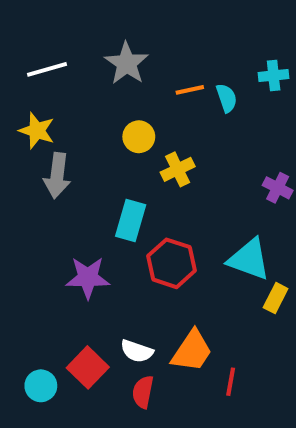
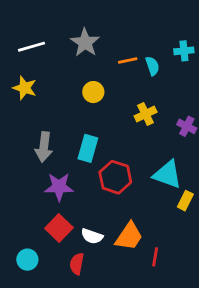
yellow cross: (178, 169) -> (146, 114), moved
gray arrow: (57, 176) -> (44, 147), moved
red square: (88, 367) -> (59, 228), moved
red semicircle: (143, 392) -> (77, 264), moved

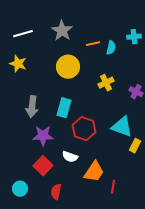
cyan semicircle: (152, 66) -> (111, 48), turned 32
yellow circle: (93, 92) -> (68, 67), size x1.5
white semicircle: (92, 236) -> (70, 157), moved

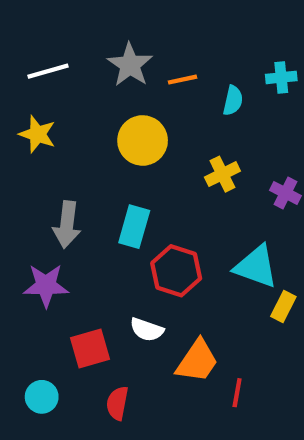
orange line: (93, 44) -> (182, 80), moved
purple star: (43, 136) -> (46, 285), moved
red square: (43, 166) -> (90, 349), turned 30

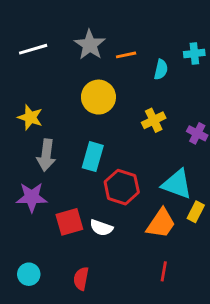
yellow star: (37, 134) -> (30, 117), moved
red square: (90, 349) -> (69, 222), moved
orange trapezoid: (197, 361) -> (161, 223), moved

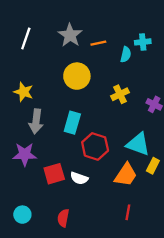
white line: (33, 49) -> (26, 39), turned -55
cyan cross: (194, 54) -> (143, 42), moved

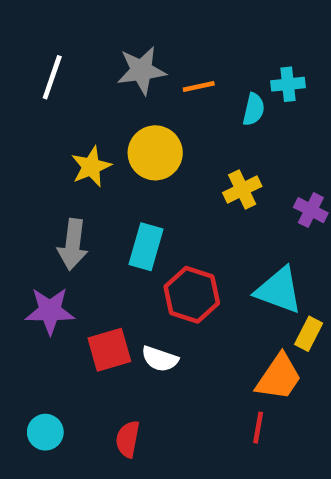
gray star: (70, 35) -> (141, 70), turned 30
yellow star: (24, 92) -> (91, 167), moved, turned 30
orange trapezoid: (126, 175) -> (279, 377), moved

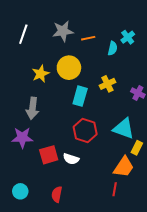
cyan cross: (288, 84) -> (128, 37), turned -32
cyan rectangle: (146, 247) -> (80, 96), moved

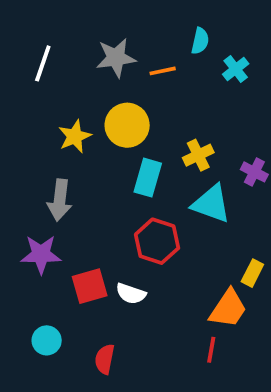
cyan semicircle: (113, 48) -> (200, 41), moved
cyan triangle: (124, 128) -> (211, 204), moved
cyan circle: (20, 191) -> (47, 340), moved

